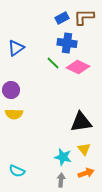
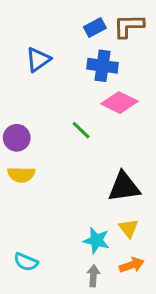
blue triangle: (16, 48) -> (38, 60), moved
green line: (53, 63) -> (81, 130), moved

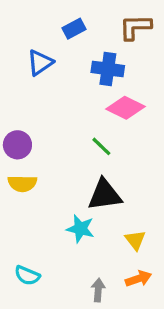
blue rectangle: (95, 27) -> (74, 29), moved
green line: (81, 130) -> (101, 146), moved
black triangle: (124, 187) -> (105, 195), moved
cyan star: (96, 240) -> (80, 229), moved

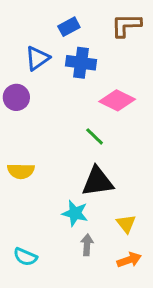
blue cross: (108, 69) -> (81, 63), moved
purple circle: (17, 145) -> (16, 97), moved
gray arrow: (98, 290) -> (87, 245), moved

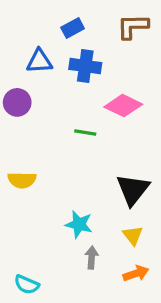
blue triangle: (37, 58) -> (39, 61), turned 32
green line: (95, 136) -> (85, 132), moved, turned -35
black triangle: (98, 182) -> (133, 190), moved, turned -44
cyan semicircle: (25, 257) -> (27, 285), moved

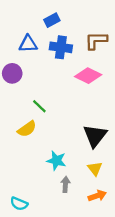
brown L-shape: (133, 26) -> (96, 41), moved
green line: (85, 132) -> (39, 106), moved, turned 35
yellow semicircle: (22, 180) -> (27, 129), moved, turned -36

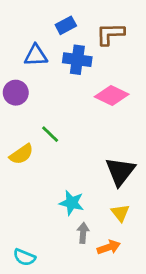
brown L-shape: (96, 41) -> (110, 34), moved
yellow semicircle: (27, 129) -> (21, 154), moved
orange arrow: (97, 196) -> (109, 247), moved

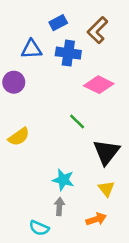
brown L-shape: (110, 34) -> (97, 30), turned -44
green line: (50, 134) -> (77, 122), moved
gray arrow: (83, 233) -> (59, 206), moved
cyan semicircle: (24, 257) -> (39, 228), moved

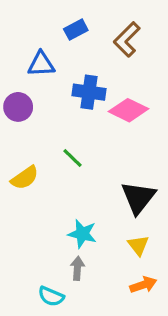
blue cross: (68, 53) -> (89, 92), moved
green line: (77, 122) -> (72, 158), moved
orange arrow: (96, 219) -> (143, 285), moved

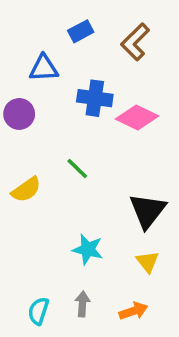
gray arrow: (77, 268) -> (82, 304), moved
orange arrow: (143, 285) -> (133, 311), moved
cyan semicircle: (51, 296) -> (38, 311), moved, turned 85

